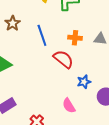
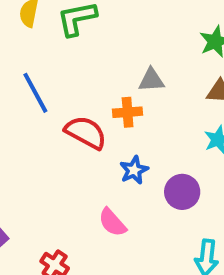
orange cross: (75, 38) -> (128, 112), moved

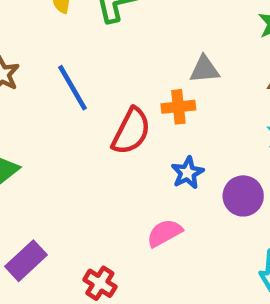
red semicircle: (86, 133) -> (131, 131), turned 90
pink semicircle: (112, 222) -> (164, 233), turned 104

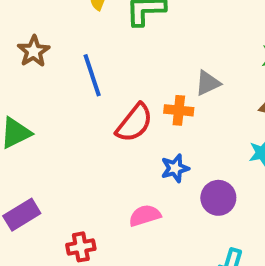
gray triangle: (204, 69) -> (208, 83), turned -32
red cross: (100, 283) -> (81, 247), turned 36

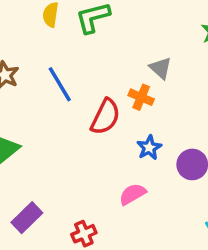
gray triangle: (208, 83) -> (161, 68), turned -40
orange cross: (179, 110) -> (141, 97), turned 30

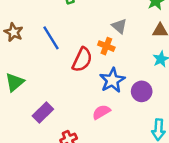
blue star: (149, 148) -> (112, 80), size x1.5
purple rectangle: (27, 218) -> (43, 112), moved

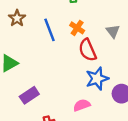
orange cross: (106, 46) -> (77, 28), moved
red semicircle: (82, 60) -> (88, 50), moved, turned 120

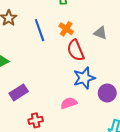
gray triangle: (113, 31) -> (100, 33), turned -32

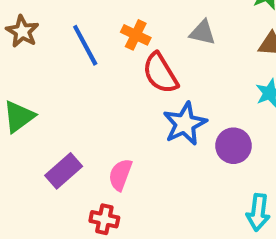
pink semicircle: (69, 103) -> (120, 175), moved, turned -42
red cross: (36, 120) -> (104, 219), turned 32

